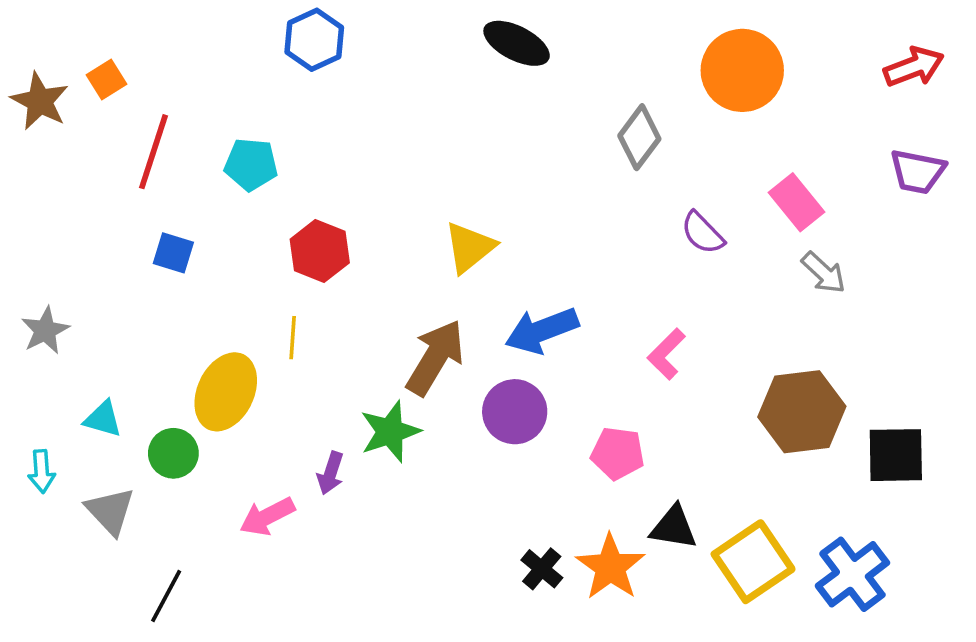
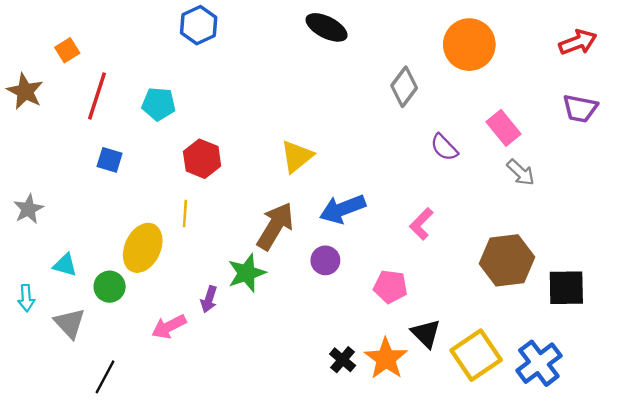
brown star: (40, 101) -> (25, 91), moved
purple circle: (515, 412) -> (325, 260), size x0.7
black triangle: (674, 527) -> (426, 333), turned 36

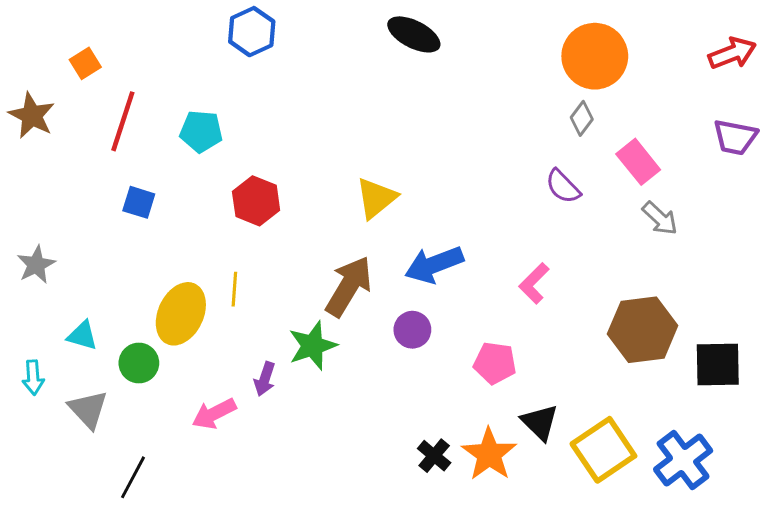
gray diamond: (404, 87) -> (582, 118), moved, size x0.7
yellow line: (185, 214) -> (234, 289), moved

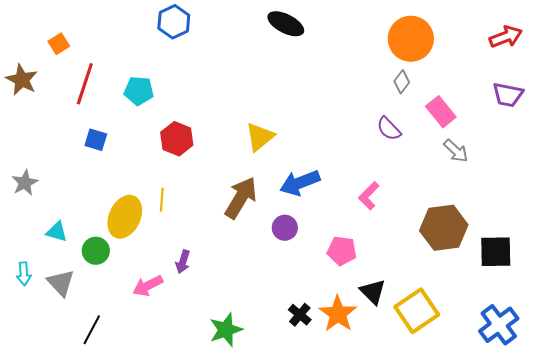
green star: (313, 346) -> (226, 330), moved
cyan arrow: (33, 377) -> (24, 274), moved
blue cross: (683, 460) -> (499, 325), moved

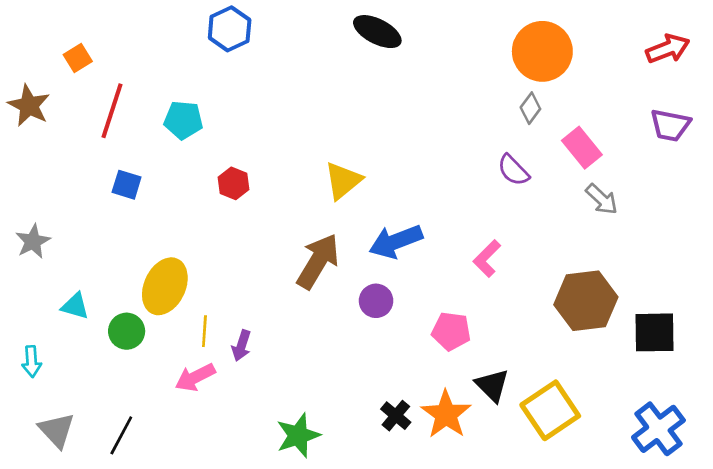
red hexagon: (177, 139) -> (233, 183), size x0.7
yellow line: (162, 200) -> (204, 331), moved
gray triangle: (61, 283) -> (57, 430), moved

